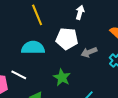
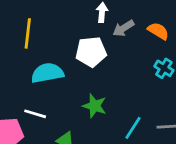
yellow line: (37, 15) -> (28, 33), moved, turned 40
gray arrow: (89, 52) -> (123, 28), moved

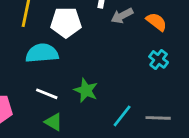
white pentagon: (91, 52) -> (66, 22), moved
white line: (35, 114) -> (47, 94), moved

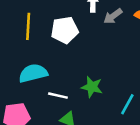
cyan semicircle: (42, 53) -> (33, 73), moved

